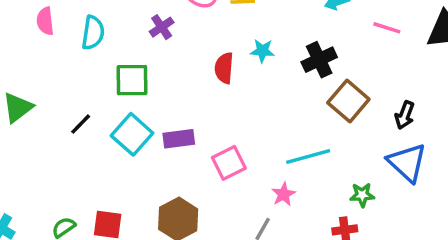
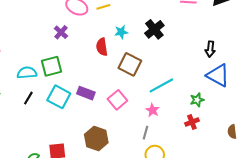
cyan semicircle: (93, 33) -> (27, 73), moved, turned -90
brown square: (348, 101) -> (130, 64), moved
purple rectangle: (179, 139) -> (86, 93), turned 42

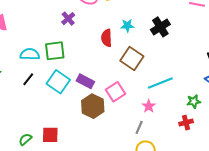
brown hexagon: (96, 138) -> (93, 106), moved

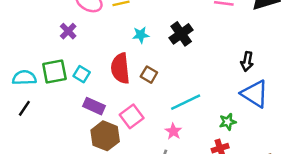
red semicircle: (107, 38) -> (120, 68), moved, size x1.4
brown square: (132, 58) -> (149, 75), size x0.6
cyan square: (58, 82) -> (82, 74), moved, size x0.6

